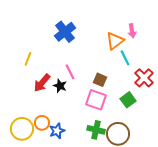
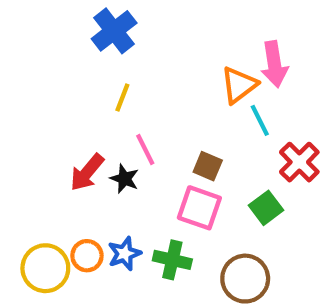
pink arrow: (132, 31) -> (274, 64), size x1.5
blue cross: (65, 32) -> (114, 31), moved
yellow line: (28, 59) -> (122, 97), moved
green cross: (96, 130) -> (172, 260), moved
blue star: (57, 131) -> (124, 254), moved

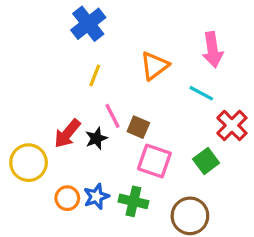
orange triangle: (239, 85) -> (154, 66), moved
cyan line: (260, 120) -> (201, 93), turned -35
brown square: (208, 166) -> (138, 127), moved
black star: (124, 179) -> (96, 138), turned 30
yellow circle: (45, 268) -> (29, 163), moved

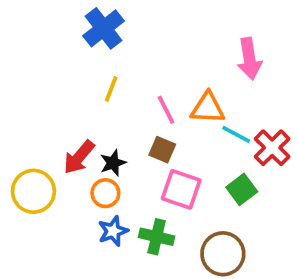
orange triangle: (154, 66) -> (208, 108), moved, turned 40
cyan line: (201, 93) -> (236, 134), moved
pink line: (112, 116) -> (166, 110), moved
orange circle: (67, 198) -> (105, 193), moved

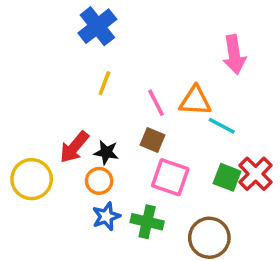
red cross: (272, 148) -> (256, 174), moved
black star: (113, 163) -> (106, 152), turned 30
green square: (242, 189) -> (227, 177), turned -32

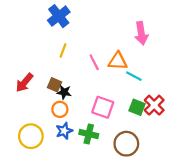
brown square: (152, 140) -> (54, 85), moved
red arrow: (74, 147) -> (24, 83), moved
yellow circle: (32, 179) -> (31, 136), moved

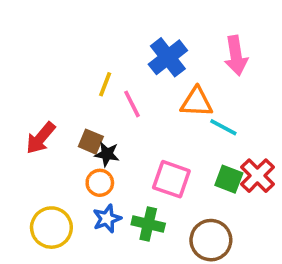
blue cross: (59, 16) -> (168, 57), moved
pink line: (94, 62) -> (132, 104), moved

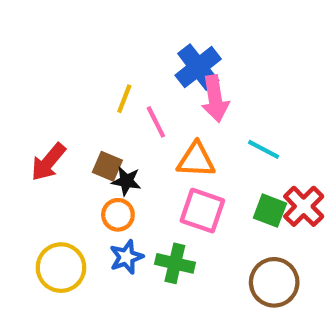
pink arrow: (236, 56) -> (215, 99), moved
orange triangle: (197, 102) -> (196, 160), moved
brown circle: (211, 240) -> (274, 282), moved

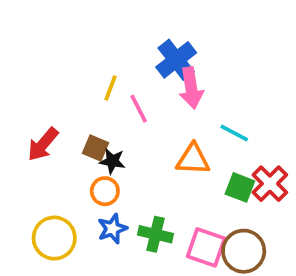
orange triangle: (196, 160) -> (193, 159), moved
pink square: (202, 211) -> (206, 247), moved

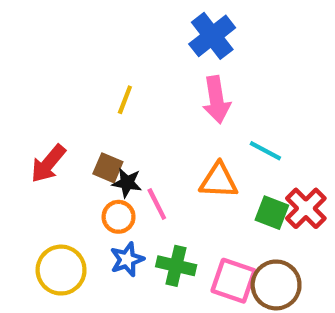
blue cross: (176, 60) -> (212, 36), moved
pink line: (139, 109) -> (157, 204), moved

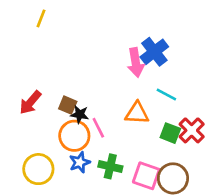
blue cross: (212, 36) -> (154, 52), moved
yellow line: (125, 100) -> (41, 18), moved
orange circle: (119, 217) -> (74, 136), size x1.5

